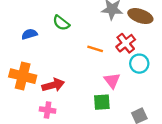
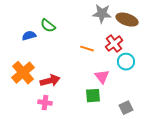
green semicircle: (61, 23) -> (48, 26), moved
orange cross: (23, 76) -> (23, 73), turned 35

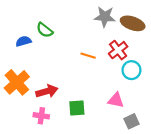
pink triangle: (102, 77) -> (116, 100), moved, turned -42
green square: (93, 96) -> (77, 108), moved

